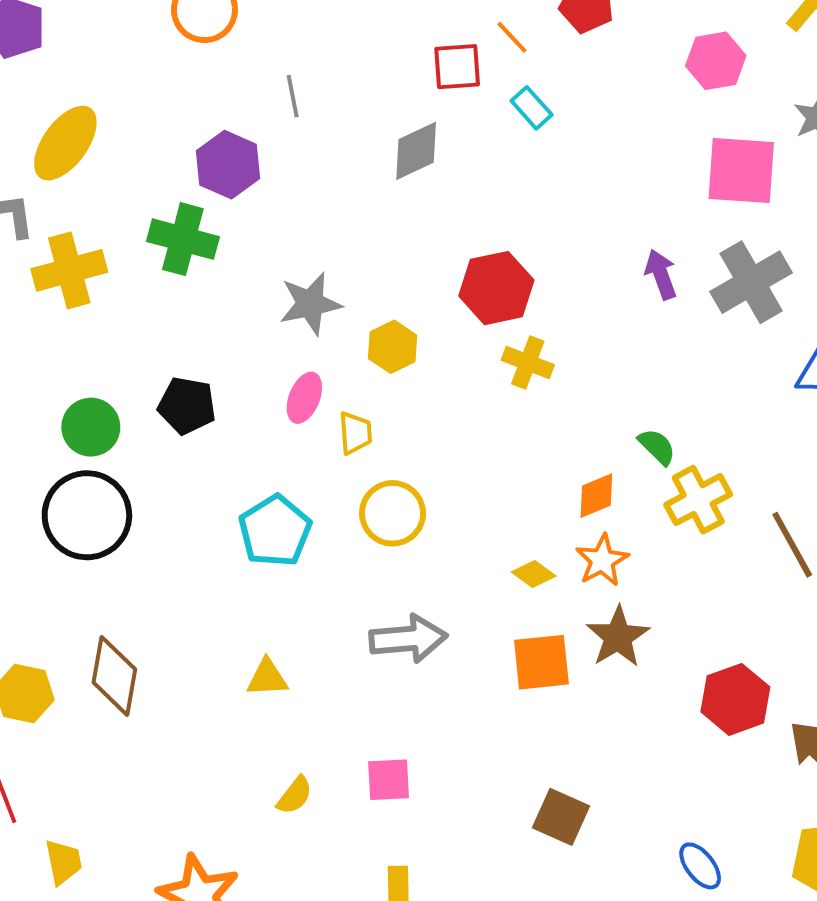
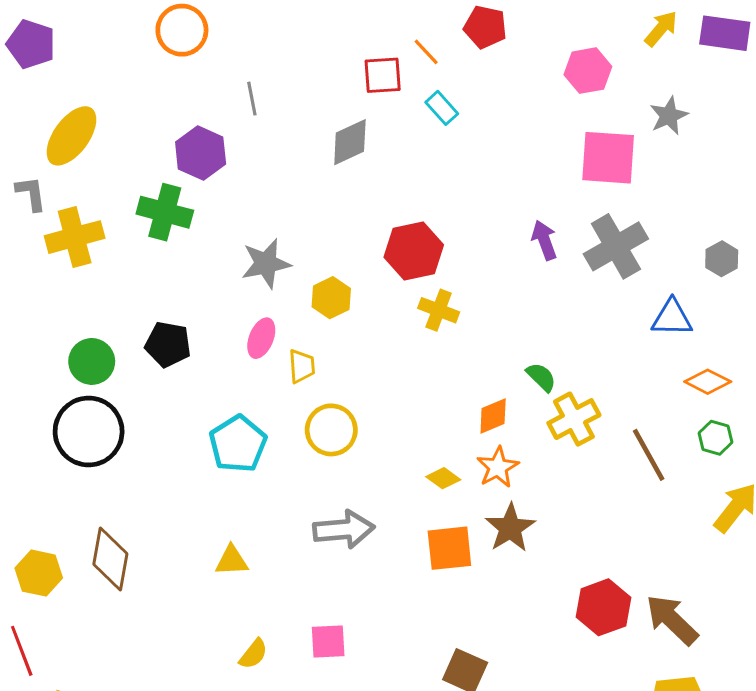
red hexagon: (735, 699) -> (603, 607), moved

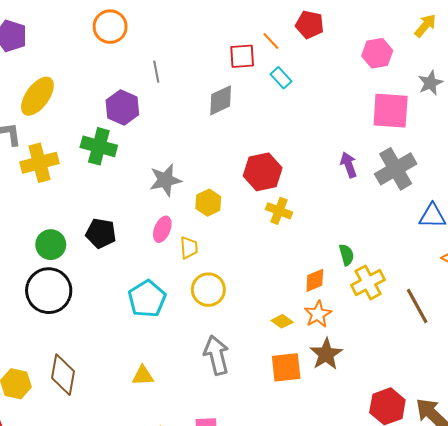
green semicircle: (541, 377) -> (347, 255), turned 30
gray arrow: (344, 529) -> (217, 355), turned -99

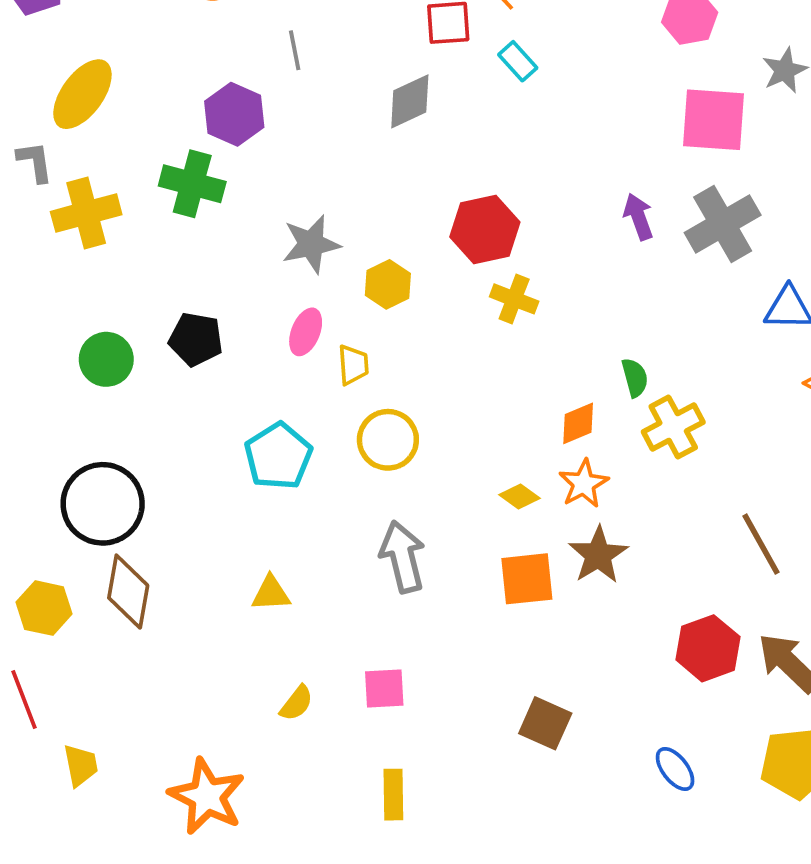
black circle: (49, 291) -> (103, 504), moved
brown line: (417, 306) -> (761, 544), moved

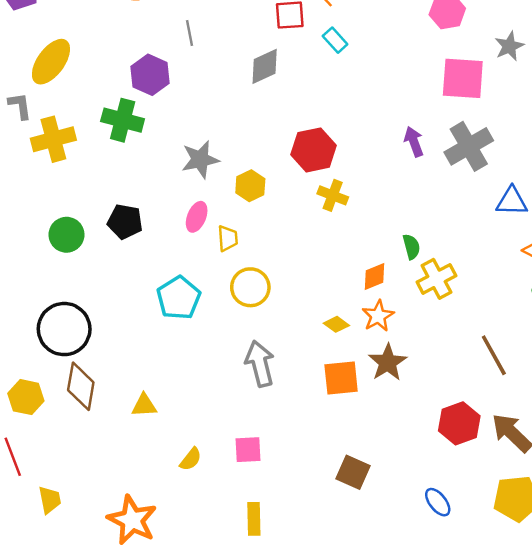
yellow triangle: (271, 593) -> (144, 405), moved

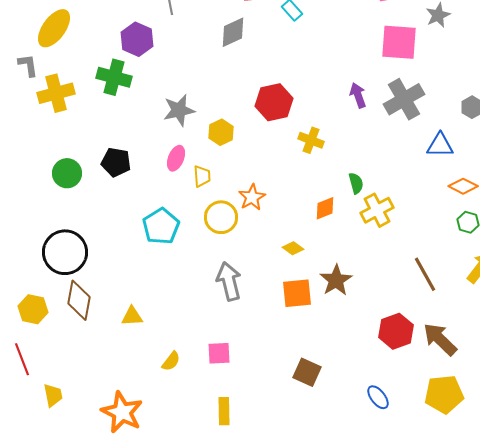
yellow cross: (333, 195) -> (311, 140), moved
orange star: (378, 316) -> (252, 197), moved

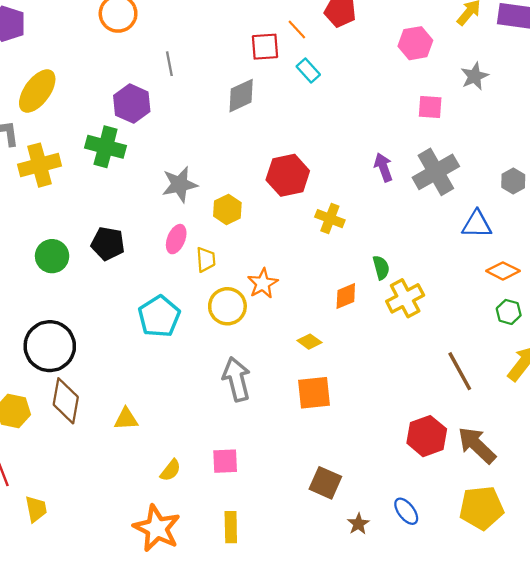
pink square: (399, 42) -> (430, 107), size x0.6
brown star: (336, 280) -> (358, 524), moved, size x0.6
orange star: (122, 412) -> (157, 528), moved

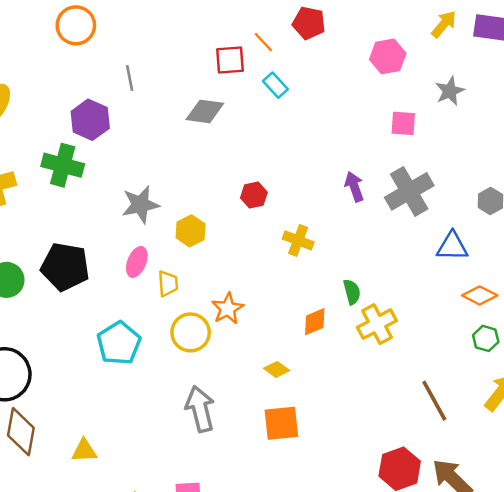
gray diamond: (241, 96) -> (205, 111), turned 33
red hexagon: (288, 175) -> (254, 195), size x0.6
black pentagon: (108, 244) -> (65, 267), size x1.4

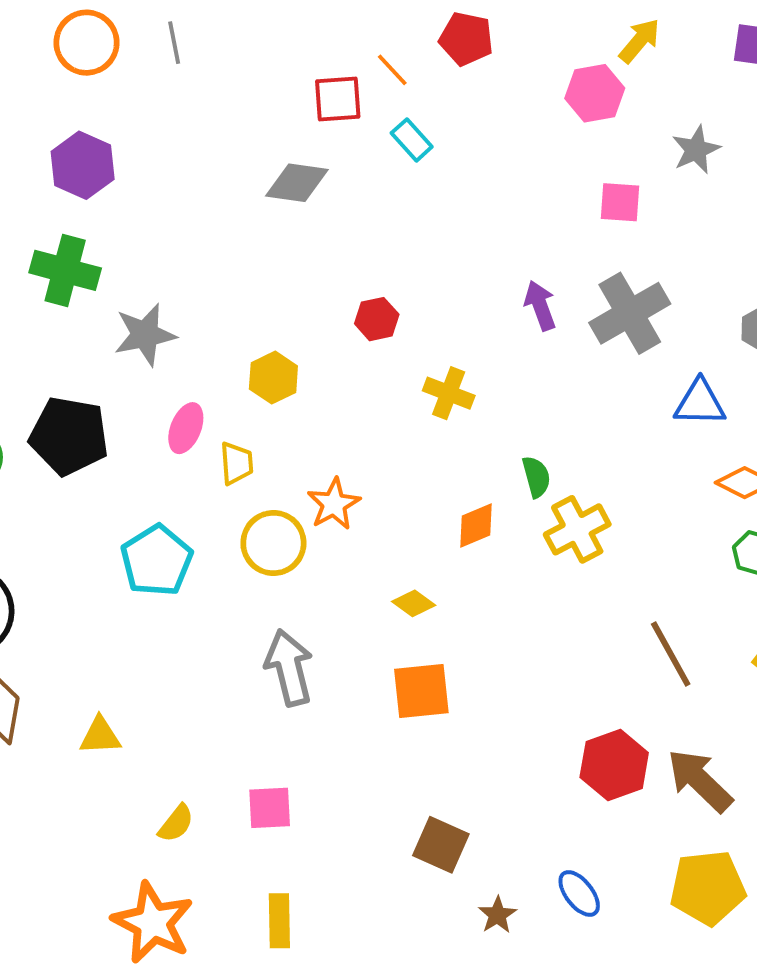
yellow arrow: (444, 24) -> (640, 41), moved
gray line: (130, 78) -> (174, 43), moved
purple hexagon: (90, 120) -> (83, 165), moved
gray star: (140, 205) -> (145, 335), moved

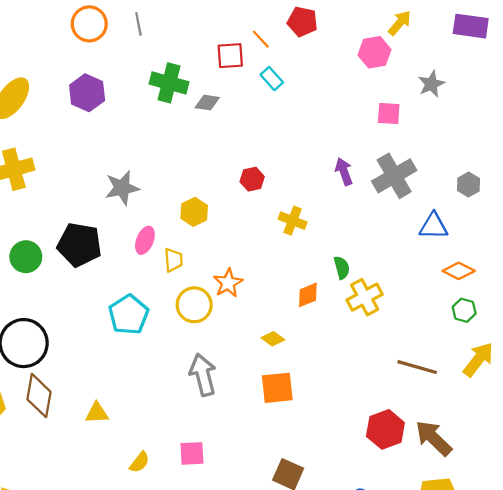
gray diamond: (297, 183) -> (207, 103), size x0.7
green cross: (65, 270) -> (169, 83), moved
brown line: (671, 654) -> (417, 367), turned -45

